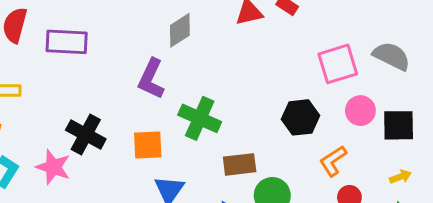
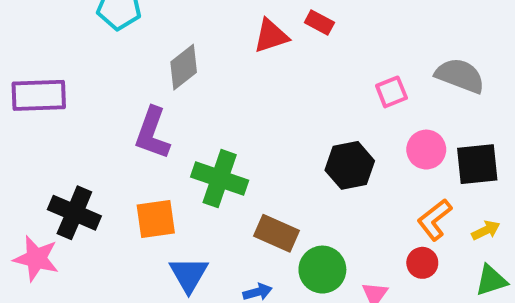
pink square: (338, 64) -> (391, 92), size x0.6
orange L-shape: (333, 161) -> (435, 220), moved
brown rectangle: (240, 164) -> (276, 233), turned 36

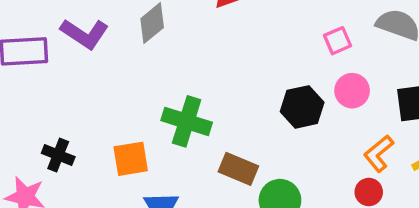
purple L-shape: (152, 133) -> (85, 34), moved, turned -75
pink circle: (426, 150) -> (352, 91), moved
black cross: (74, 213) -> (58, 155), size x0.7

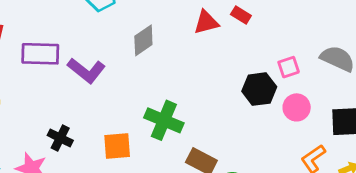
purple L-shape: (85, 34) -> (86, 70), moved
black hexagon: (302, 107) -> (259, 89), moved

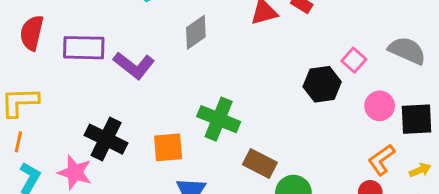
pink square: (289, 67) -> (354, 60), turned -30
pink circle: (297, 107) -> (380, 106), moved
black cross: (60, 138) -> (106, 139), size x1.5

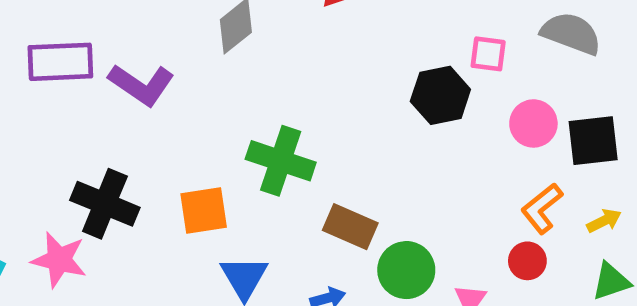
pink square: (354, 60) -> (488, 54), turned -30

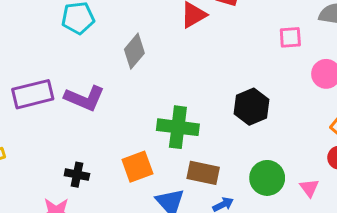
black hexagon: (440, 95) -> (251, 107), moved
black cross: (105, 204) -> (77, 175), size x0.6
brown rectangle: (350, 227) -> (203, 173), moved

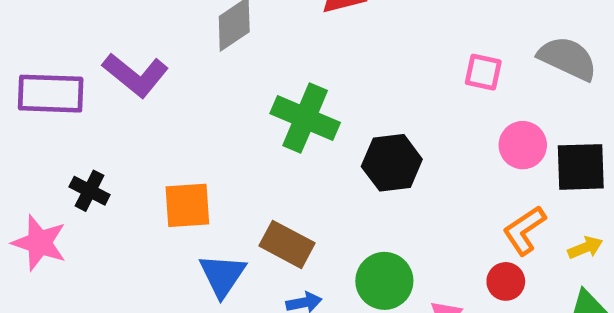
purple rectangle: (33, 94) -> (51, 94), moved
green cross: (178, 127) -> (305, 118), moved

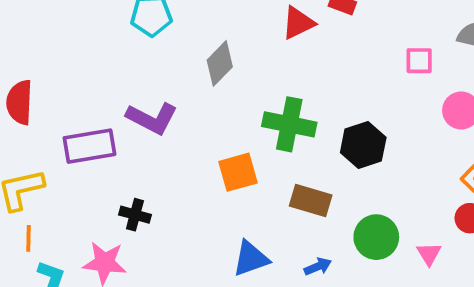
orange square: (187, 205) -> (238, 172), moved
brown rectangle: (287, 244) -> (311, 201), moved
blue triangle: (222, 275) -> (251, 259), turned 48

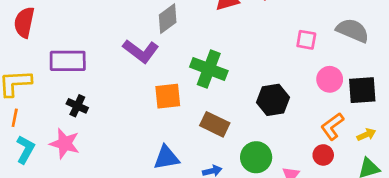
purple L-shape: (152, 118) -> (141, 51), moved
black hexagon: (363, 145) -> (273, 100), moved
black cross: (135, 215) -> (77, 106), moved

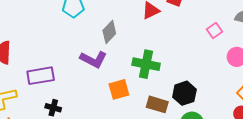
pink square: (306, 40) -> (215, 31), turned -35
black hexagon: (273, 100) -> (184, 93), moved

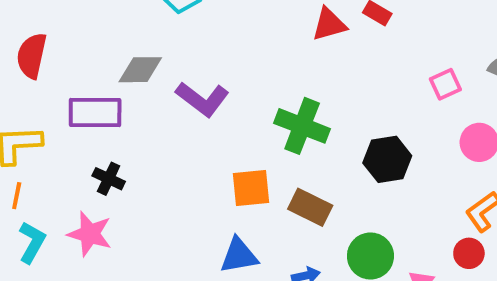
gray diamond: (109, 32) -> (140, 70), moved, turned 35
orange square: (119, 89) -> (251, 188), moved
black hexagon: (184, 93) -> (387, 159), moved

